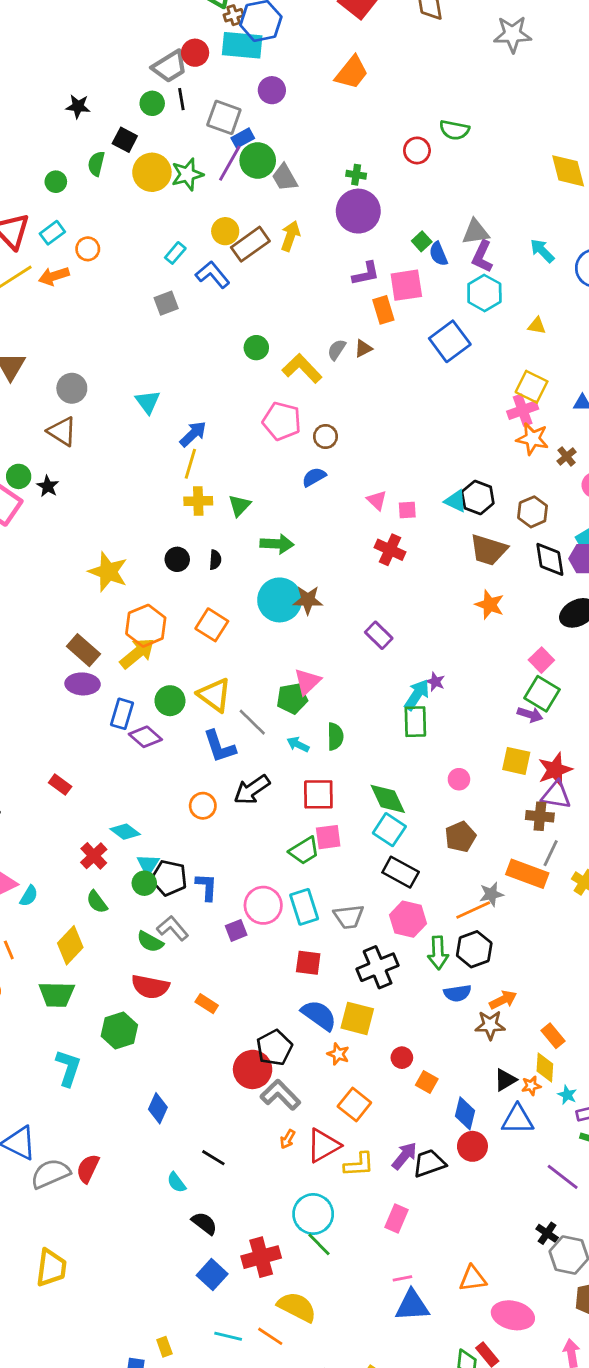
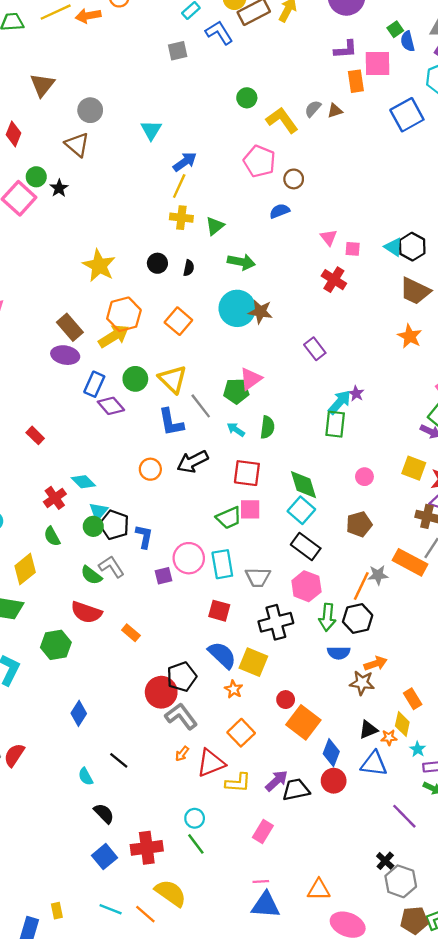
orange line: (473, 910) -> (361, 586), turned -48
orange square: (427, 1082) -> (303, 722), size x1.8
cyan circle: (313, 1214) -> (195, 818), size x0.6

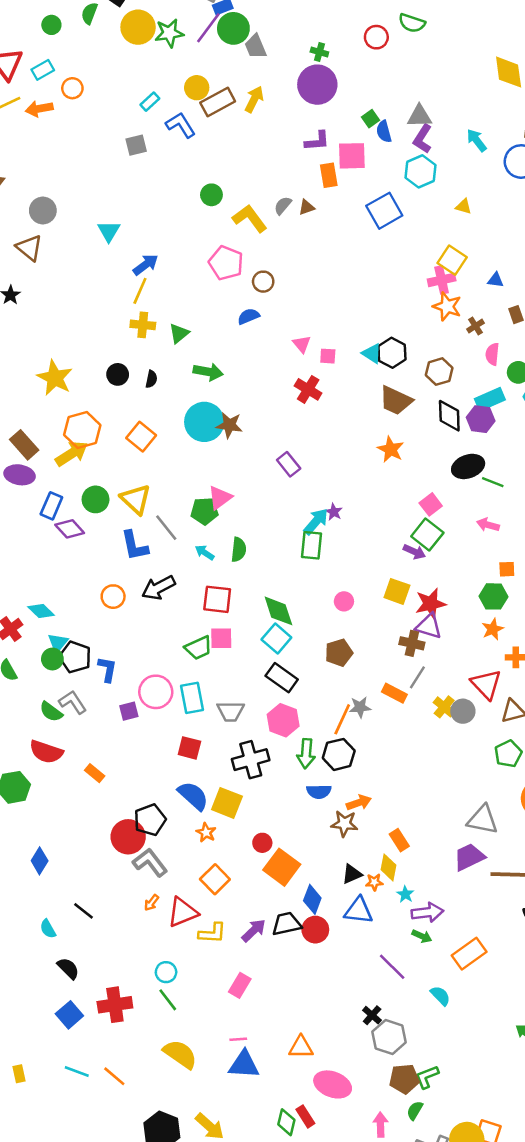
orange rectangle: (410, 562) -> (394, 693), size x0.7
black trapezoid: (296, 790) -> (287, 924), moved
yellow semicircle: (171, 893) -> (180, 1054), moved

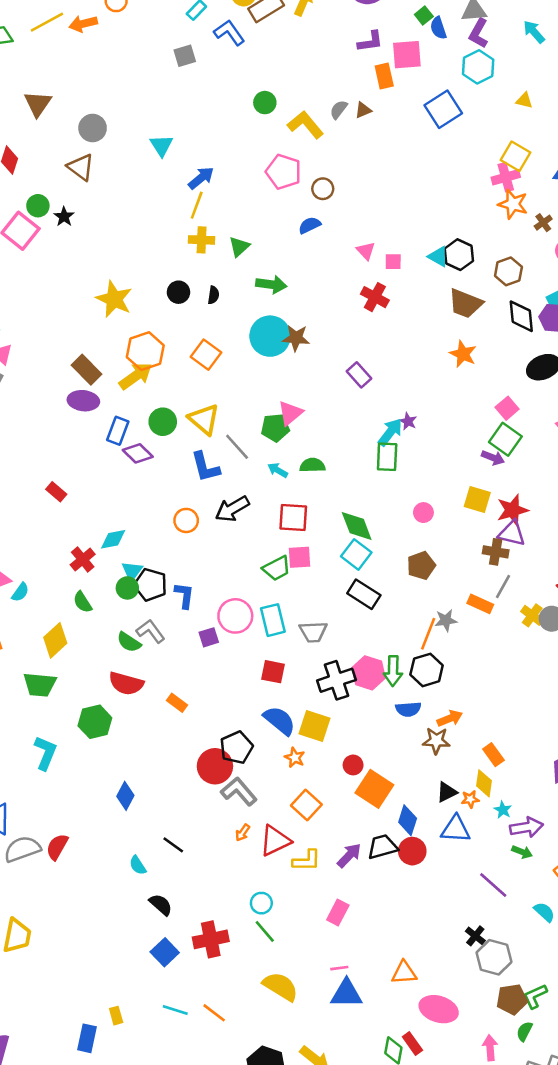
green semicircle: (239, 550) -> (312, 465), turned -95
cyan diamond: (41, 611) -> (113, 539), turned -52
pink hexagon: (283, 720) -> (369, 673), moved

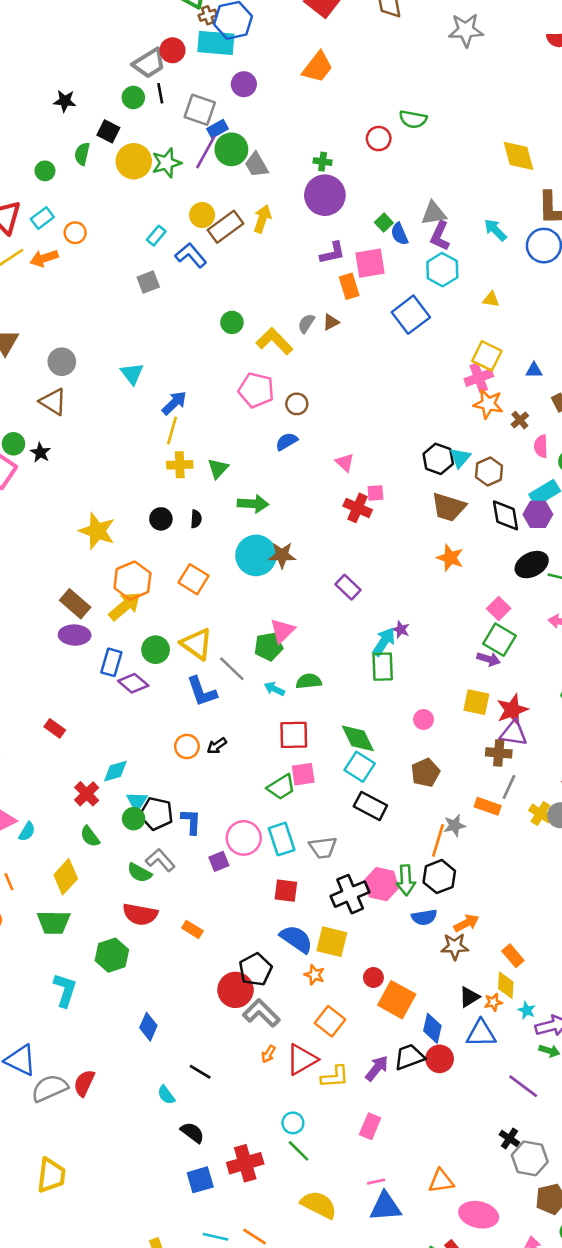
cyan triangle: (438, 257) -> (460, 458), moved, turned 45
pink square: (393, 262) -> (375, 493), moved
black arrow: (232, 509) -> (217, 746), moved, size x0.6
blue square: (165, 952) -> (200, 1180), turned 32

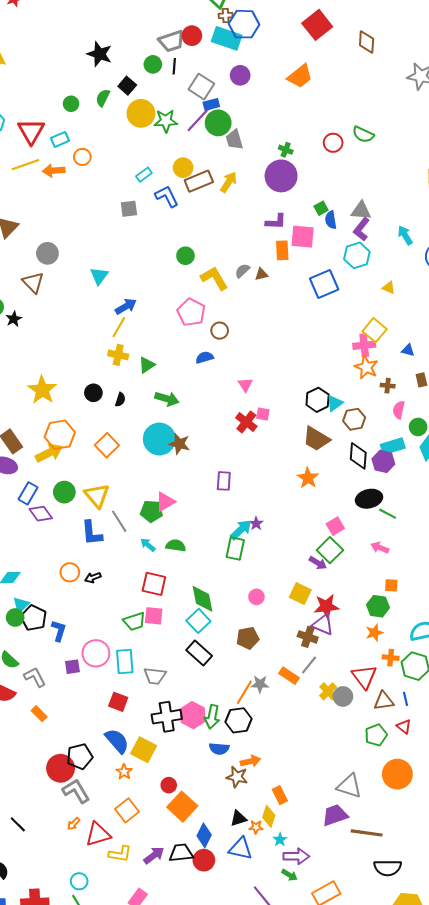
black star: (65, 101) -> (100, 54), size x1.4
brown cross: (520, 420) -> (388, 386), turned 32
purple rectangle: (348, 587) -> (224, 481), turned 36
gray L-shape: (160, 860) -> (35, 677), moved

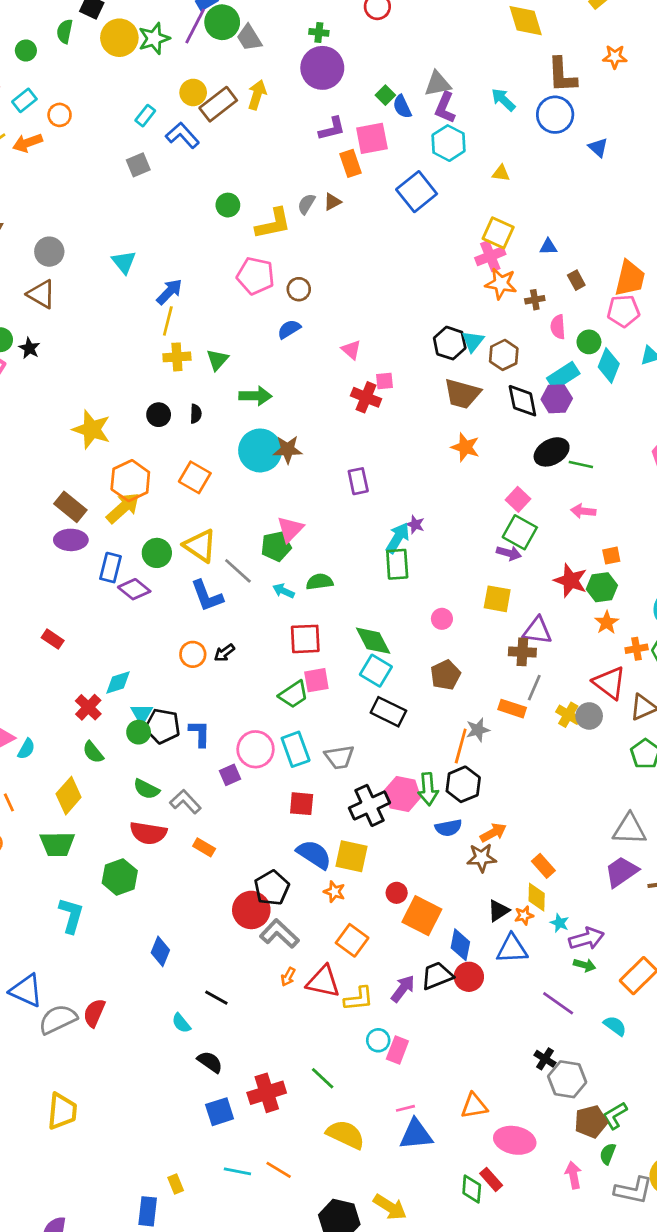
yellow L-shape: (214, 278) -> (273, 224), turned 124
red star: (326, 606) -> (571, 580), moved, turned -30
red triangle: (98, 834) -> (323, 982), turned 44
cyan circle: (79, 881) -> (378, 1040), moved

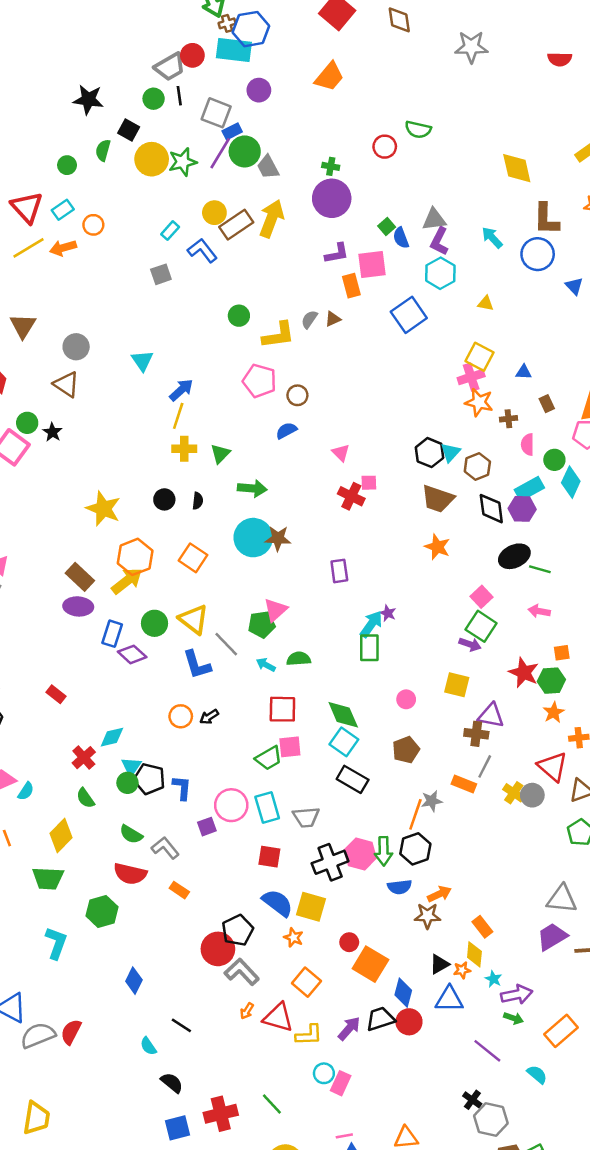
yellow arrow: (257, 95) -> (272, 219), size x1.4

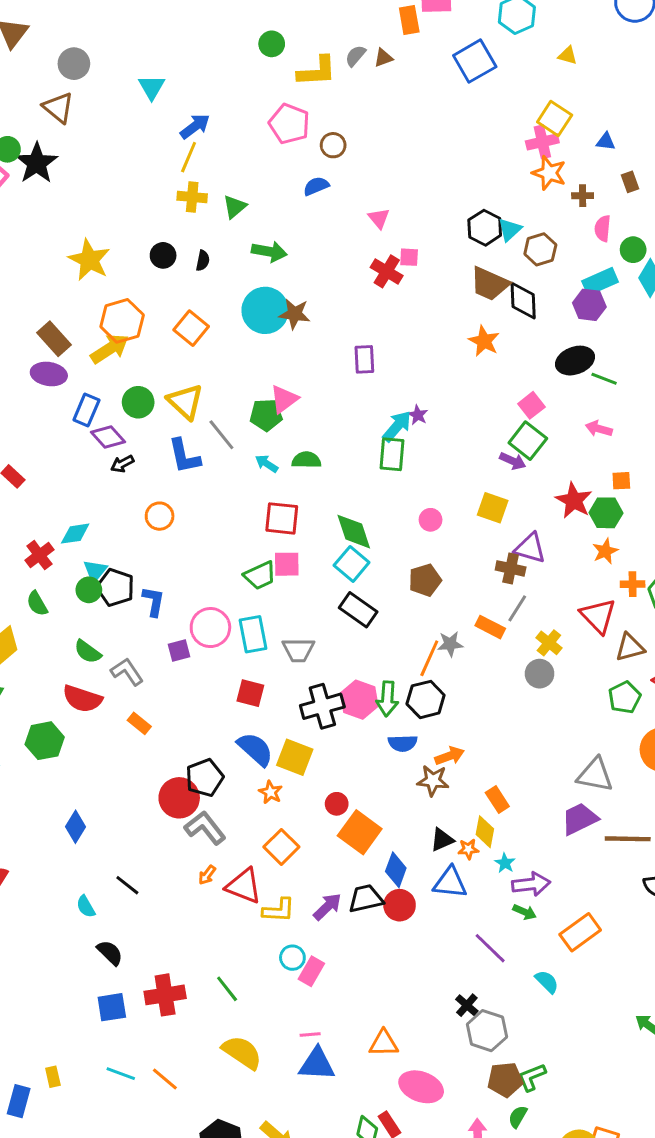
black star: (52, 432) -> (37, 163), size x1.8
black diamond: (491, 509) -> (523, 301), moved
black arrow: (209, 717) -> (122, 464), moved
gray circle: (532, 795) -> (540, 674), moved

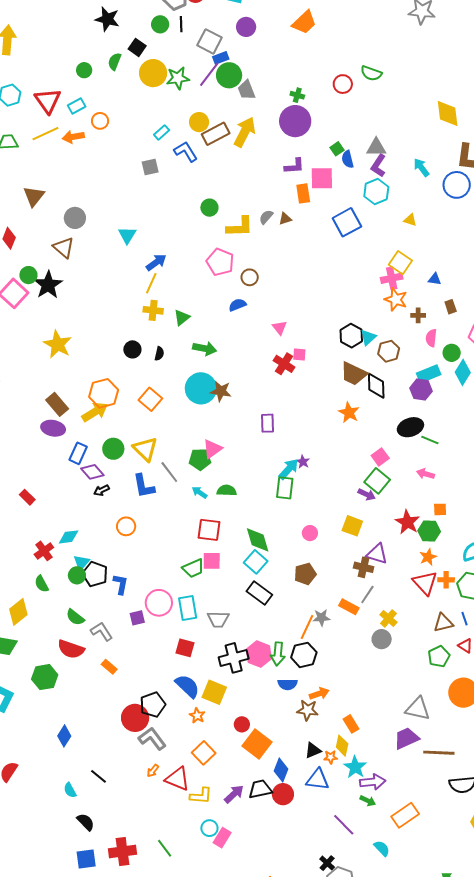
yellow star: (89, 260) -> (58, 344), moved
red triangle: (598, 616) -> (425, 583), moved
cyan star: (505, 863) -> (355, 767), size x1.6

